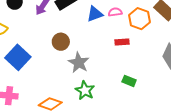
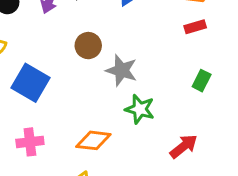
red rectangle: (122, 42) -> (195, 27), moved
green rectangle: (129, 81) -> (202, 81), turned -72

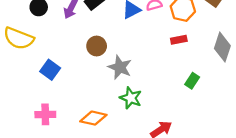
green rectangle: (202, 81) -> (192, 81), moved
blue square: (31, 83) -> (50, 70), size x0.7

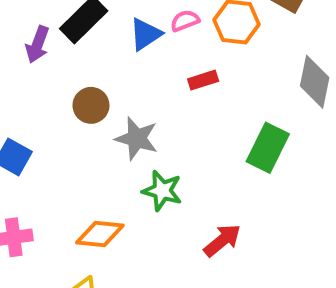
red rectangle: (179, 40) -> (203, 80), moved
green rectangle: (192, 81) -> (268, 148), size x1.6

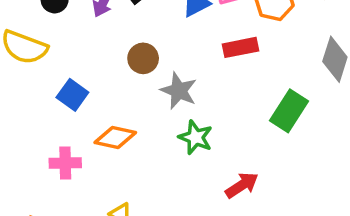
red rectangle: (203, 80) -> (240, 47), size x1.4
orange diamond: (100, 234) -> (115, 137), moved

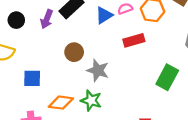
blue square: (72, 95) -> (32, 78), turned -30
green star: (195, 137) -> (91, 100), moved

